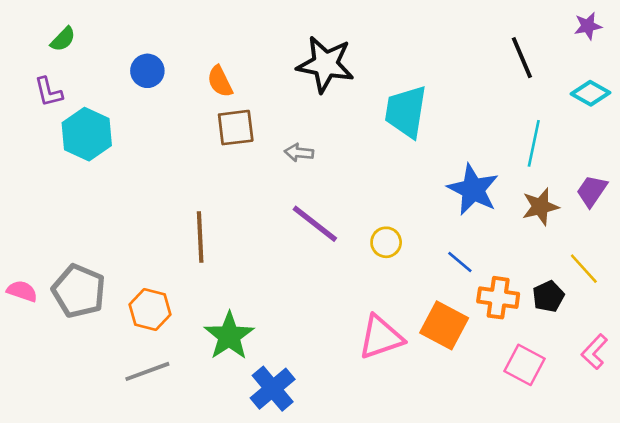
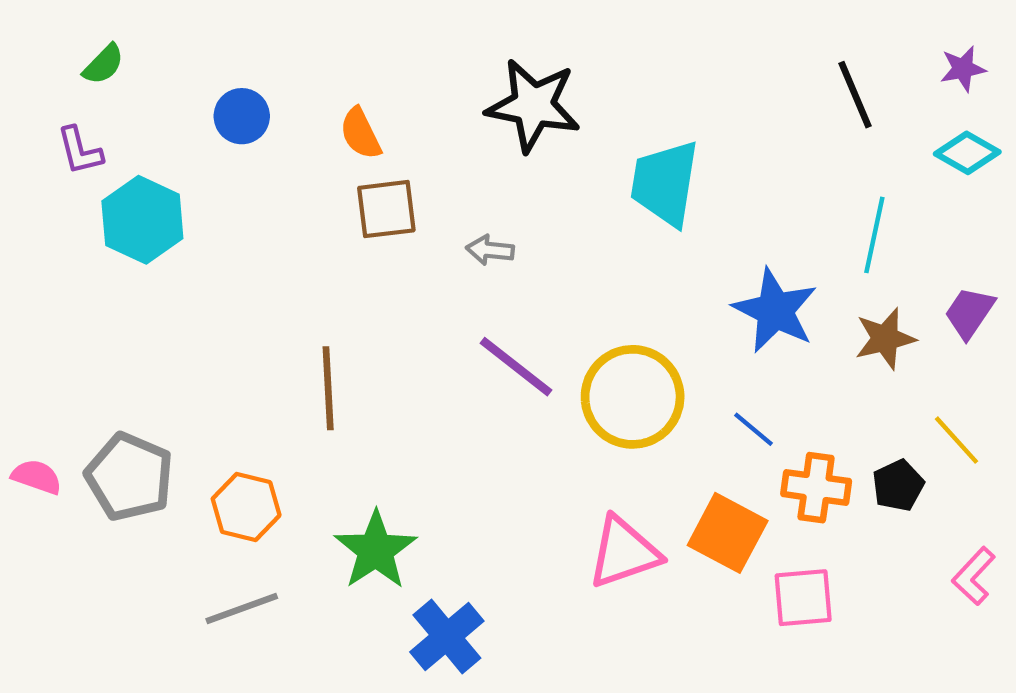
purple star: (588, 26) -> (963, 69), moved
yellow circle: (386, 242) -> (633, 397), size x2.0
pink square: (525, 365) -> (803, 598), moved, turned -33

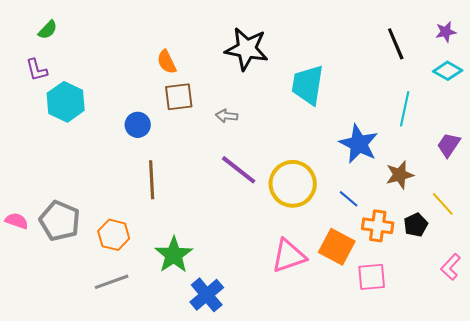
blue circle: (242, 116) -> (138, 125), moved
brown star: (885, 339) -> (400, 175), moved

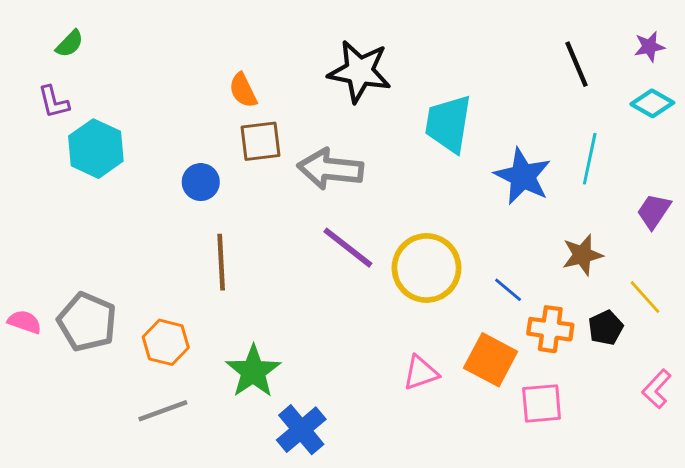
gray arrow: (227, 116) -> (330, 169), size x2.0
blue star: (359, 144) -> (523, 176), moved
pink triangle: (289, 256) -> (421, 373), size x0.7

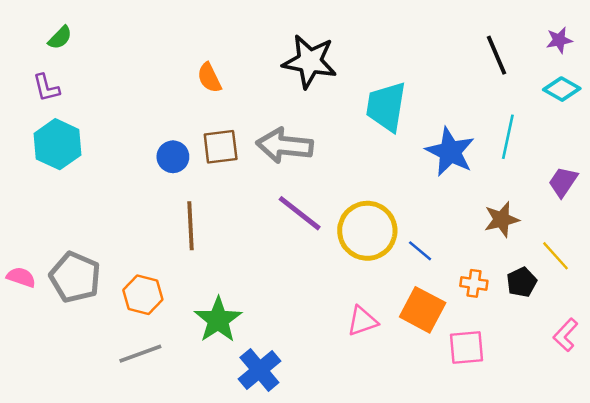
brown square: (260, 141) -> (221, 147), moved
cyan hexagon: (96, 149) -> (58, 144), moved
blue line: (508, 290) -> (420, 251), moved
orange cross: (550, 329) -> (474, 283), size x0.7

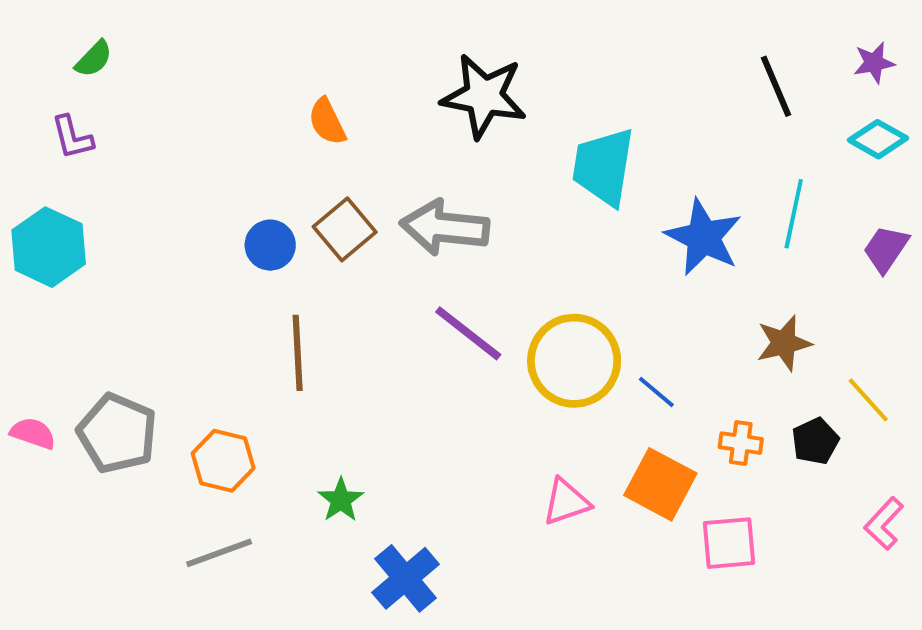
cyan hexagon: (58, 144) -> (49, 247), moved
brown square: (221, 147) -> (345, 229), turned -33
purple trapezoid: (563, 182) -> (886, 249), moved
green star: (218, 320) -> (341, 500), size x0.6

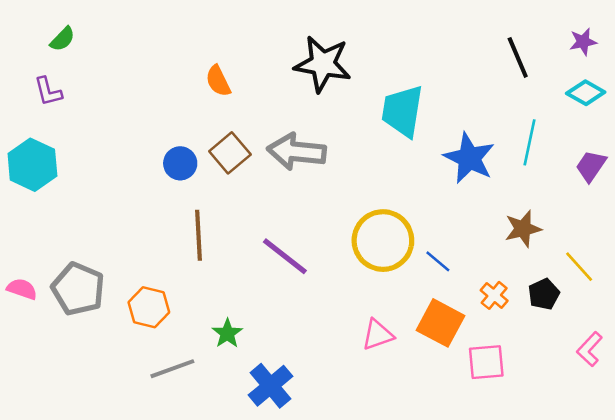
purple line: (468, 333) -> (285, 256), moved
orange cross: (741, 443) -> (494, 295), turned 32
gray line: (219, 553) -> (172, 369), moved

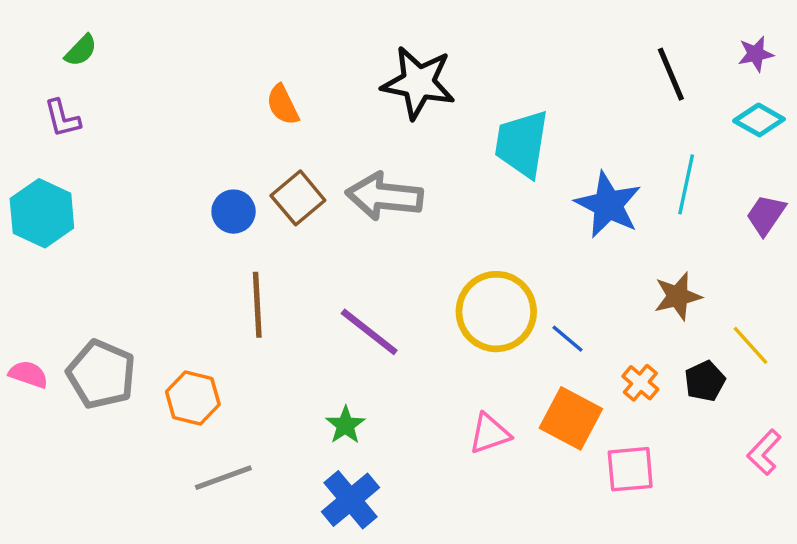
green star: (227, 333) -> (345, 425), moved

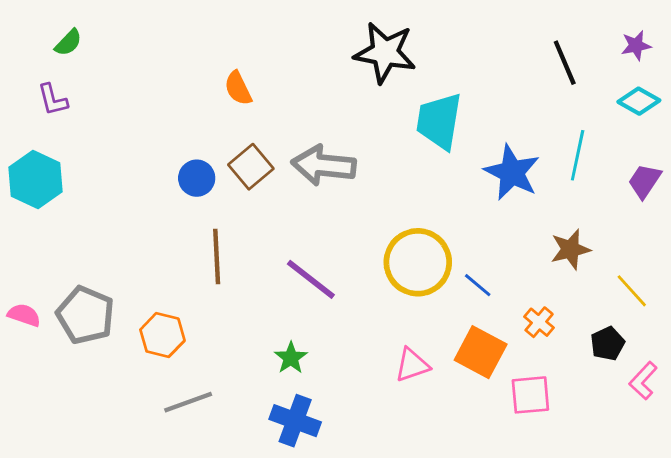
black star: (418, 83) -> (385, 53), moved
black pentagon: (705, 381) -> (607, 344), moved
blue cross: (350, 500) -> (295, 421), turned -30

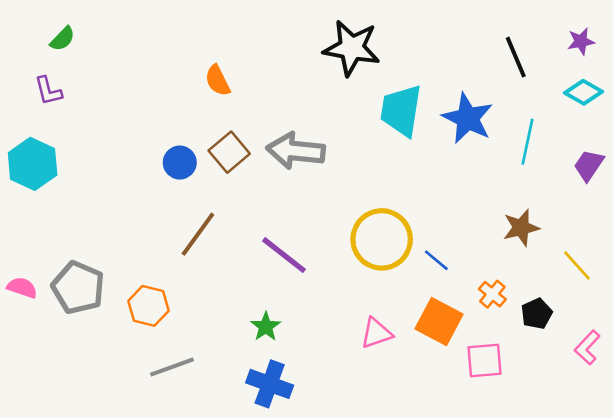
blue star: (512, 172) -> (468, 118), moved
brown line: (217, 257) -> (198, 234), turned 39
black pentagon: (607, 344) -> (537, 314), moved

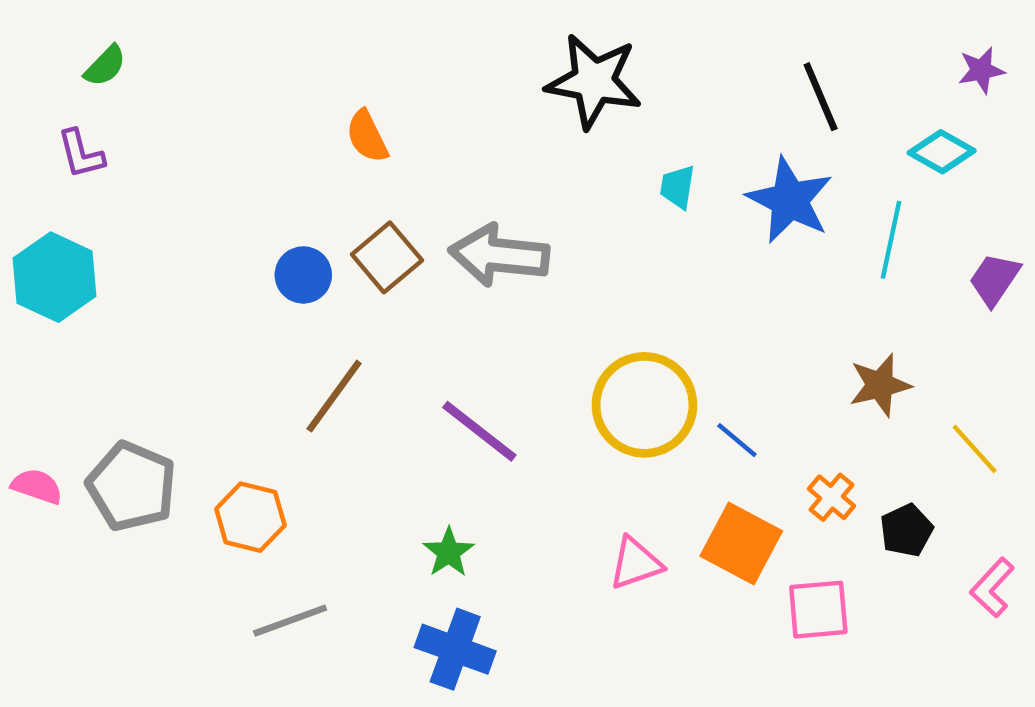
black line: (516, 57) -> (821, 97), moved
cyan diamond: (584, 92) -> (942, 152), moved
cyan trapezoid: (401, 110) -> (677, 187), size x0.5

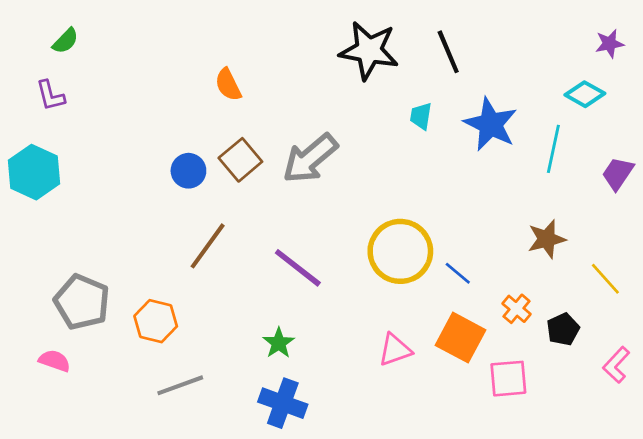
black line: (821, 97) -> (448, 52), moved
gray arrow: (499, 255) -> (310, 158), turned -46
pink semicircle: (37, 486) -> (54, 361), moved

